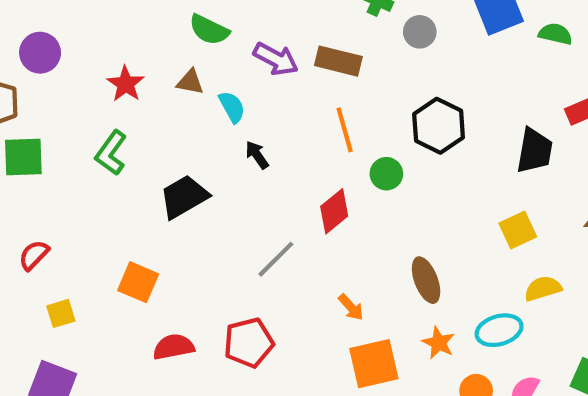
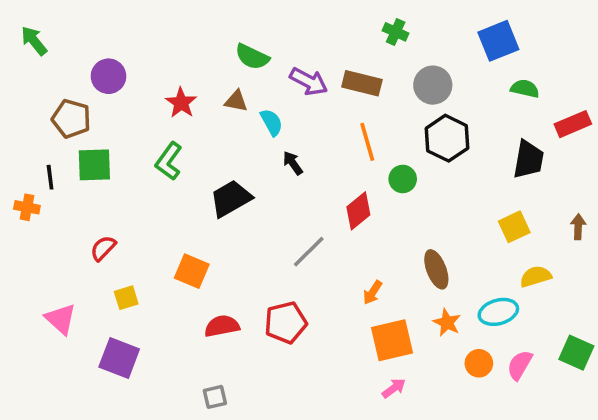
gray circle: (420, 32) -> (433, 85), moved, size x1.4
green semicircle: (555, 34) -> (525, 89), moved
orange arrow: (351, 307) -> (373, 292), turned 75

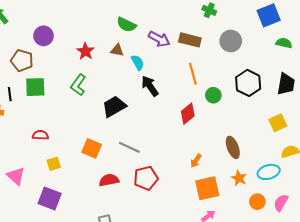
black hexagon: (447, 138) -> (248, 83), moved
black arrow: (293, 163) -> (150, 86), size x1.5
red semicircle: (103, 248) -> (40, 135), turned 49
gray line: (309, 252) -> (129, 147), moved, turned 70

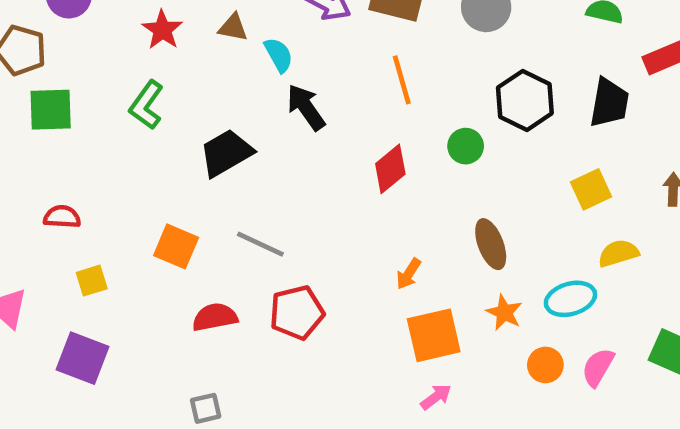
green circle: (213, 95) -> (466, 146), moved

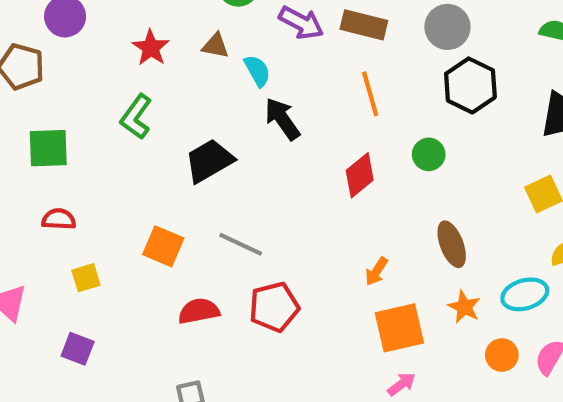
black hexagon: (525, 100) -> (470, 85), moved
green square: (51, 110) -> (48, 148), moved
purple square: (83, 358) -> (78, 349), size x0.7

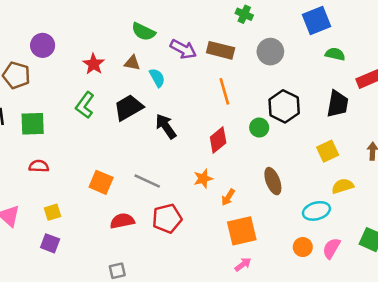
black hexagon: (470, 85) -> (284, 106), moved
black arrow: (282, 119) -> (166, 126), moved
black trapezoid: (209, 161) -> (128, 108), moved
yellow square: (86, 278) -> (53, 212), moved
orange star: (464, 307) -> (203, 179), moved, turned 30

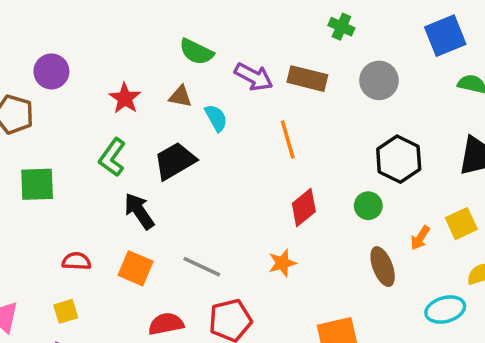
orange line: (224, 91) -> (288, 139), moved
black arrow: (166, 126) -> (139, 211), moved
green circle: (259, 128) -> (368, 206), moved
red semicircle: (39, 166) -> (76, 261), moved
orange arrow: (228, 197) -> (420, 238), moved

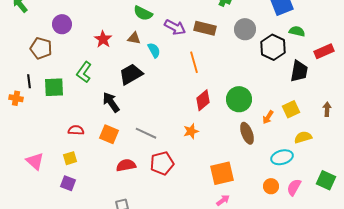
green L-shape: (112, 157) -> (84, 72), moved
black hexagon: (399, 159) -> (273, 47), moved
green circle: (368, 206) -> (239, 99), size x1.6

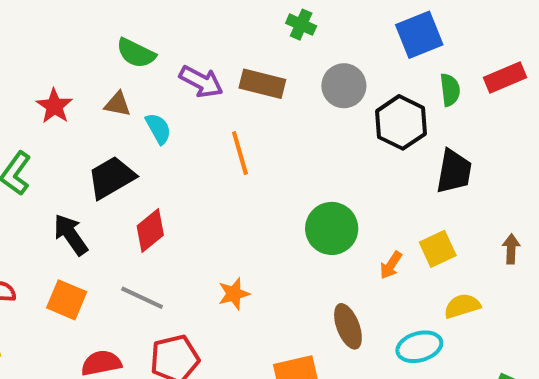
green semicircle: (297, 31) -> (450, 90), turned 70
red rectangle: (324, 51) -> (505, 78), moved
red diamond: (203, 100) -> (150, 231), moved
brown ellipse: (247, 133) -> (348, 326), moved

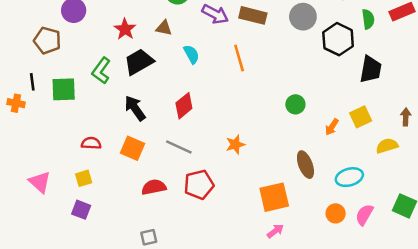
cyan semicircle: (158, 129) -> (191, 54), moved
black trapezoid: (111, 177) -> (139, 62), moved
green circle: (332, 228) -> (295, 104), size x0.6
yellow semicircle: (462, 306) -> (387, 146), moved

